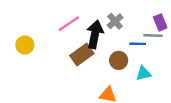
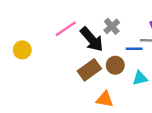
black arrow: (95, 34) -> (92, 39), turned 128
brown rectangle: (82, 54) -> (89, 70), moved

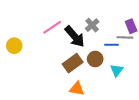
cyan triangle: (140, 78) -> (117, 70), turned -40
orange triangle: (105, 99) -> (77, 89), moved

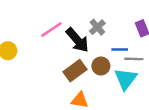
gray line: (125, 37) -> (134, 59), moved
cyan triangle: (117, 70) -> (126, 79), size x1.5

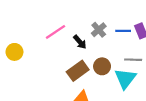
black arrow: (77, 40) -> (80, 42), size x0.6
blue line: (120, 49) -> (123, 31), moved

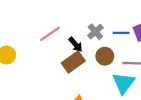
brown circle: (102, 66) -> (105, 56), moved
brown rectangle: (78, 71) -> (73, 62), moved

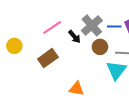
gray cross: (95, 32) -> (92, 25), size x1.5
brown rectangle: (73, 62) -> (48, 58), moved

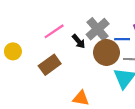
blue line: (114, 27) -> (122, 39), moved
brown circle: (100, 47) -> (106, 52), size x1.5

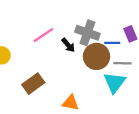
gray cross: (98, 29) -> (87, 33), turned -30
brown rectangle: (50, 65) -> (33, 84), moved

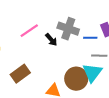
brown circle: (96, 56) -> (76, 79), moved

